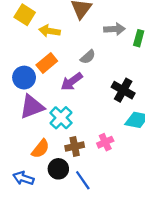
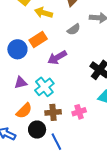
gray semicircle: (88, 57) -> (74, 29), moved
purple triangle: (32, 107) -> (21, 83), moved, size x0.6

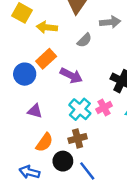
purple arrow: (57, 58) -> (71, 75), turned -114
purple triangle: (21, 83) -> (35, 111), turned 40
cyan cross: (44, 87) -> (80, 109), moved
pink cross: (79, 112) -> (104, 107), moved

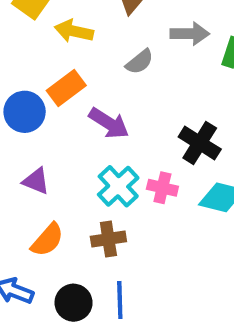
pink cross: (104, 107) -> (162, 188), turned 35
black circle: (63, 161) -> (74, 303), moved
blue line: (87, 171) -> (120, 300), turned 30

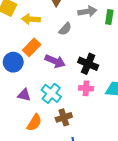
black cross: (200, 143) -> (88, 64), moved
cyan cross: (118, 186) -> (51, 93), moved

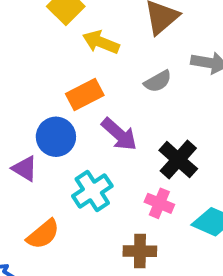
blue circle: (13, 62) -> (56, 137), moved
purple triangle: (24, 95) -> (25, 169), moved
brown cross: (64, 117) -> (140, 251), moved

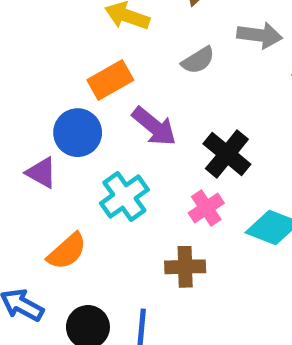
pink cross: (159, 203) -> (206, 208), turned 36

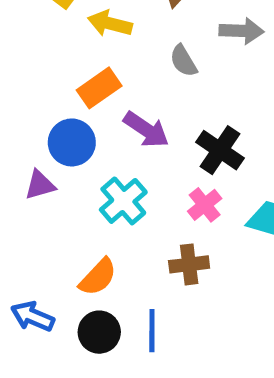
gray semicircle: (198, 60) -> (183, 61), turned 96
purple triangle: (41, 173) -> (40, 185), turned -40
orange semicircle: (67, 251) -> (98, 277), moved

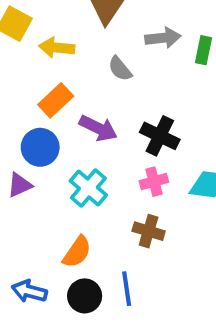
pink cross: (205, 205) -> (154, 182), turned 32
brown cross: (189, 264) -> (149, 231), turned 32

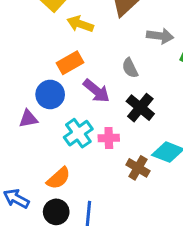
gray semicircle: (120, 69) -> (130, 68), moved
pink cross: (154, 182) -> (109, 138), moved
brown cross: (149, 231) -> (138, 168), moved

